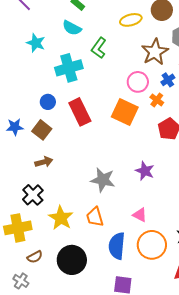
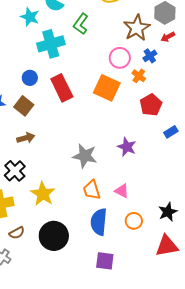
cyan star: (36, 43) -> (30, 17), moved
orange trapezoid: (95, 217) -> (92, 190), moved
orange circle: (152, 245) -> (134, 221), size x0.6

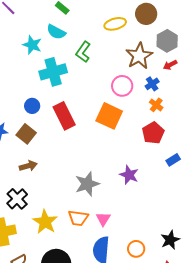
orange cross: (139, 76) -> (156, 105), moved
gray star: (85, 156) -> (87, 184), turned -30
orange trapezoid: (92, 190) -> (78, 218), moved, turned -65
pink triangle: (122, 191) -> (103, 219), moved, turned 35

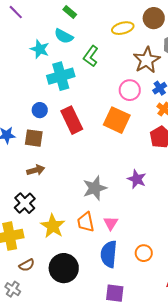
brown square: (26, 134) -> (34, 138), turned -30
orange trapezoid: (78, 218) -> (86, 222), turned 70

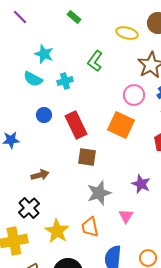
yellow ellipse: (123, 28) -> (127, 33), turned 30
cyan semicircle: (64, 36) -> (33, 79), moved
cyan cross: (61, 76) -> (65, 81), size x0.6
brown square: (34, 138) -> (87, 157), moved
pink triangle: (111, 223) -> (126, 216), moved

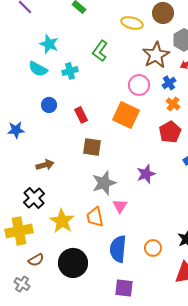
red rectangle: (76, 125) -> (81, 115), size x0.6
purple star: (141, 184) -> (146, 174), turned 30
pink triangle: (126, 216) -> (120, 206), moved

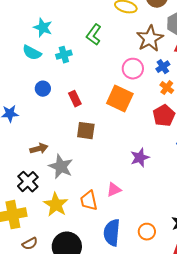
gray star: (104, 183) -> (61, 167), moved, turned -30
pink triangle: (120, 206) -> (114, 190), turned 35

